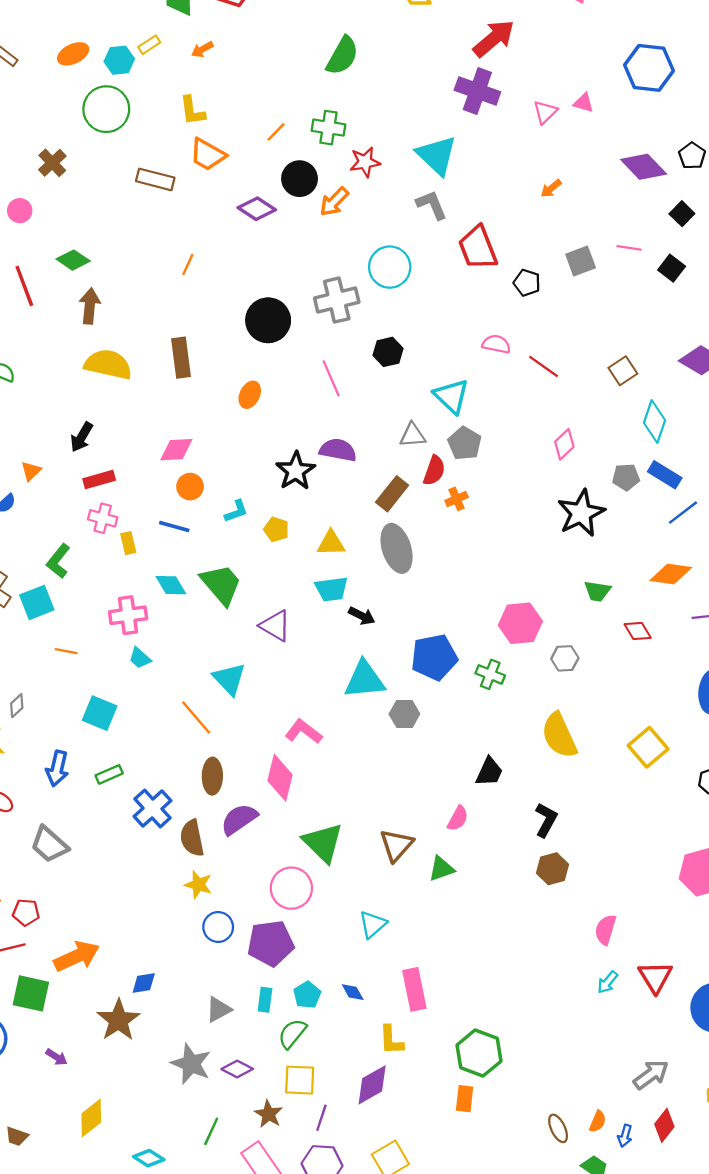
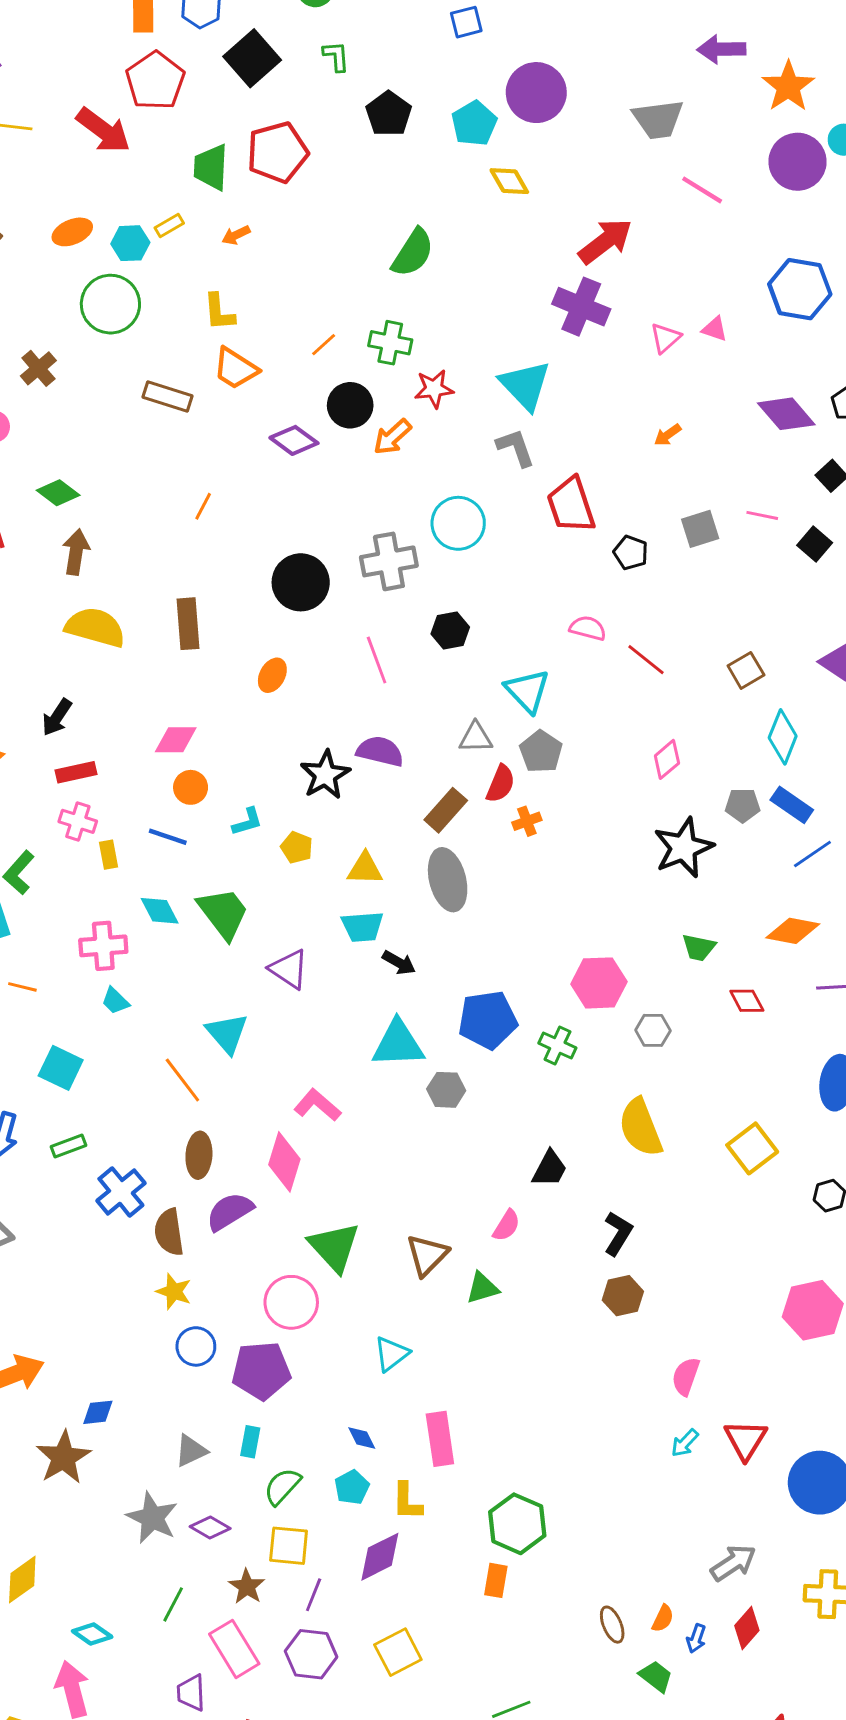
cyan pentagon: (307, 995) -> (352, 1487), moved

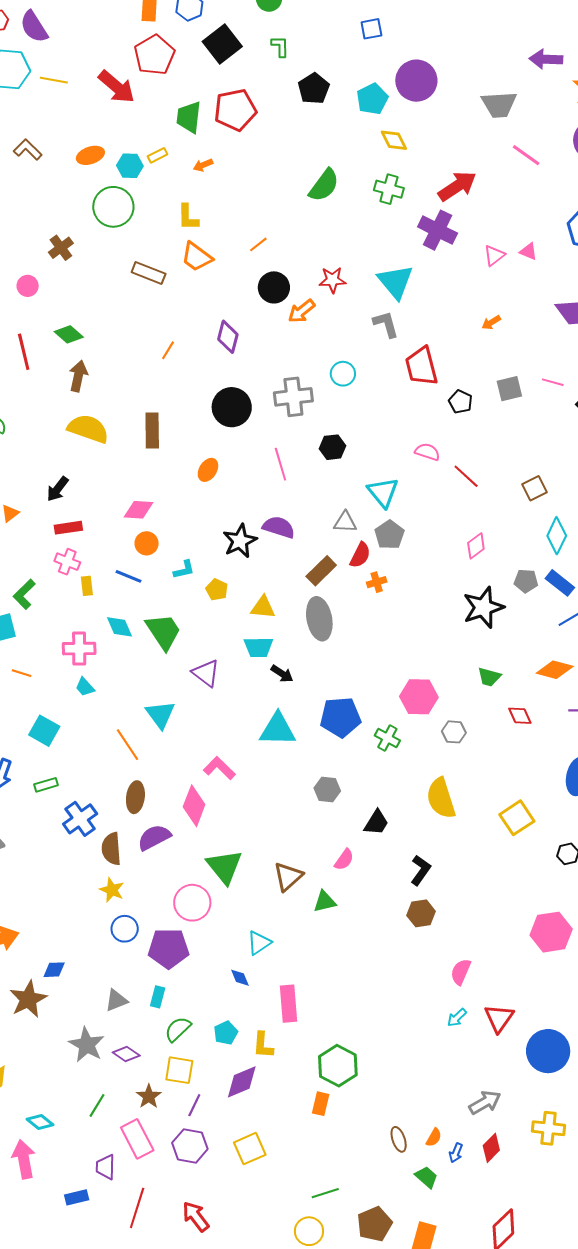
green cross: (390, 343) -> (389, 189), moved
purple diamond: (294, 440) -> (228, 337), moved, turned 64
cyan circle: (458, 523) -> (343, 374), size x0.7
gray hexagon: (446, 1090) -> (327, 790), moved
blue diamond: (362, 1438) -> (240, 978), moved

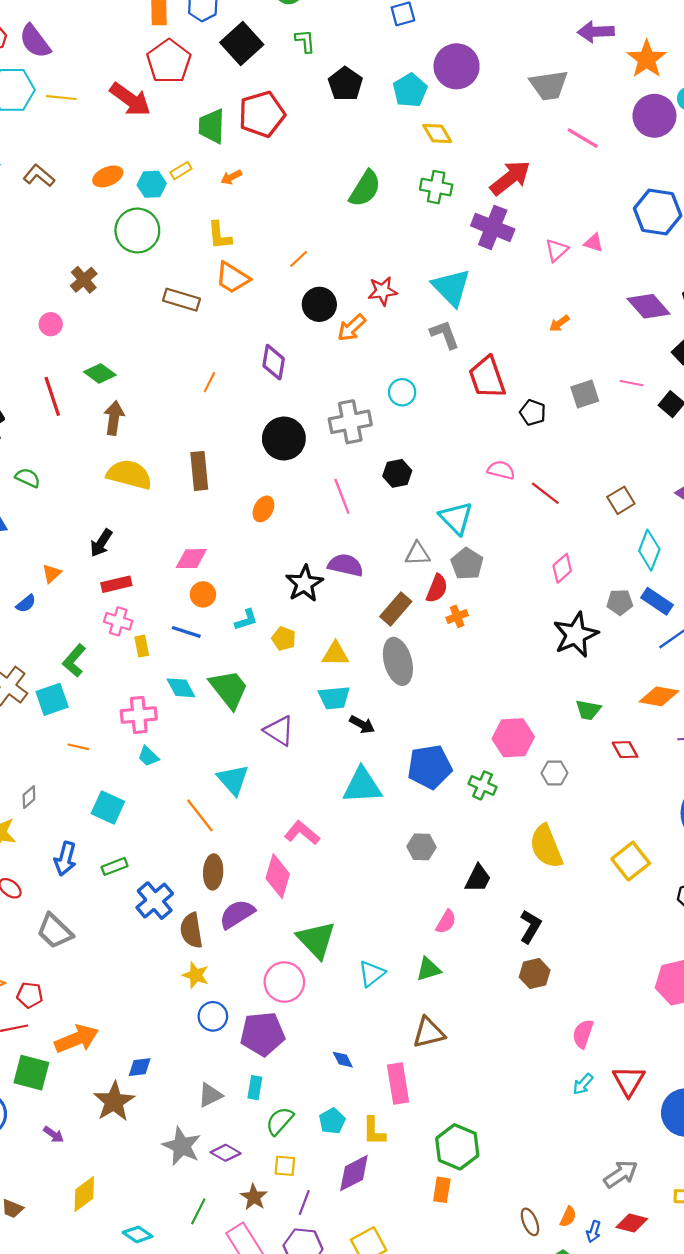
brown triangle: (288, 876) -> (429, 1033), moved, turned 32
cyan triangle: (259, 943) -> (372, 974), moved
yellow square: (179, 1070) -> (285, 1166), size x0.7
red diamond: (491, 1148) -> (632, 1223), turned 64

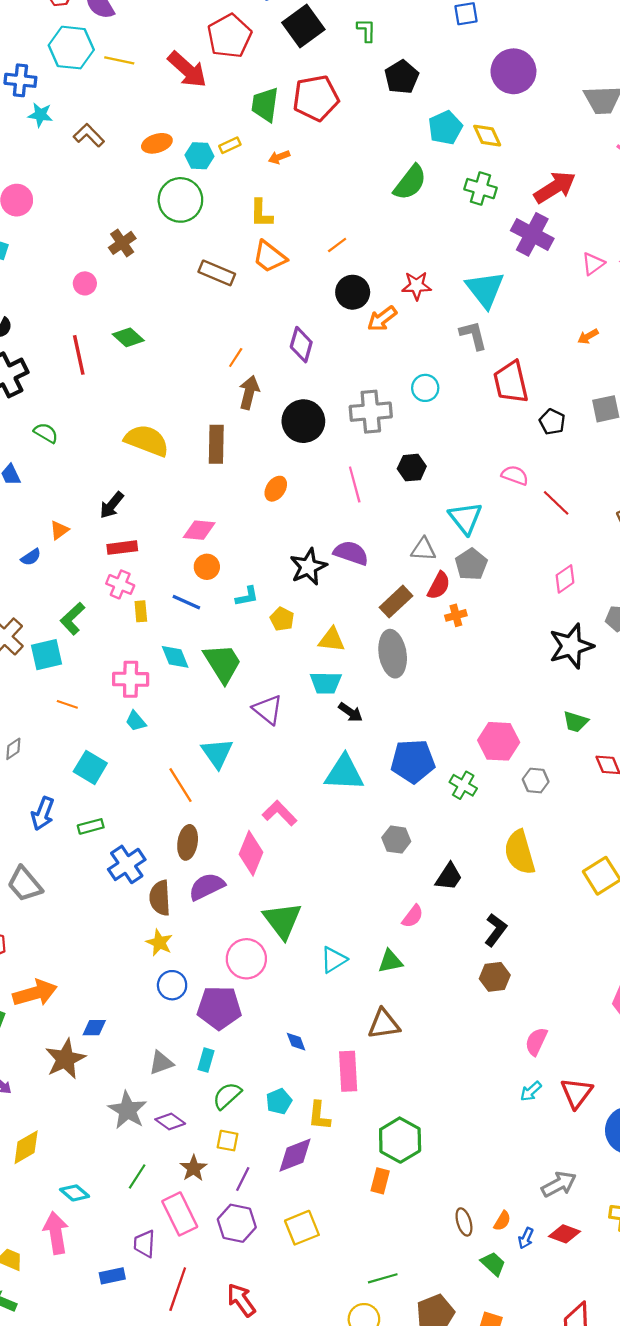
cyan pentagon: (410, 90) -> (445, 128), moved
brown arrow: (114, 418) -> (249, 392), moved

